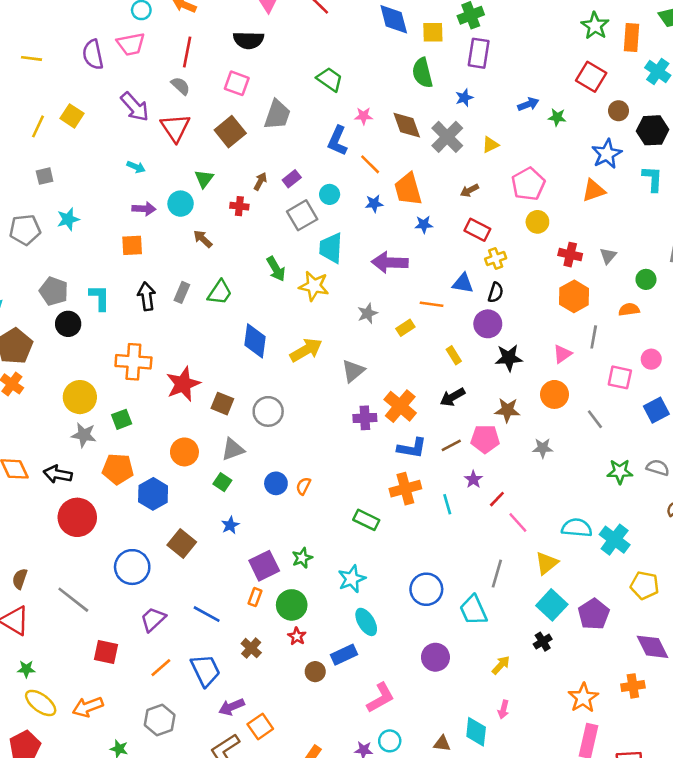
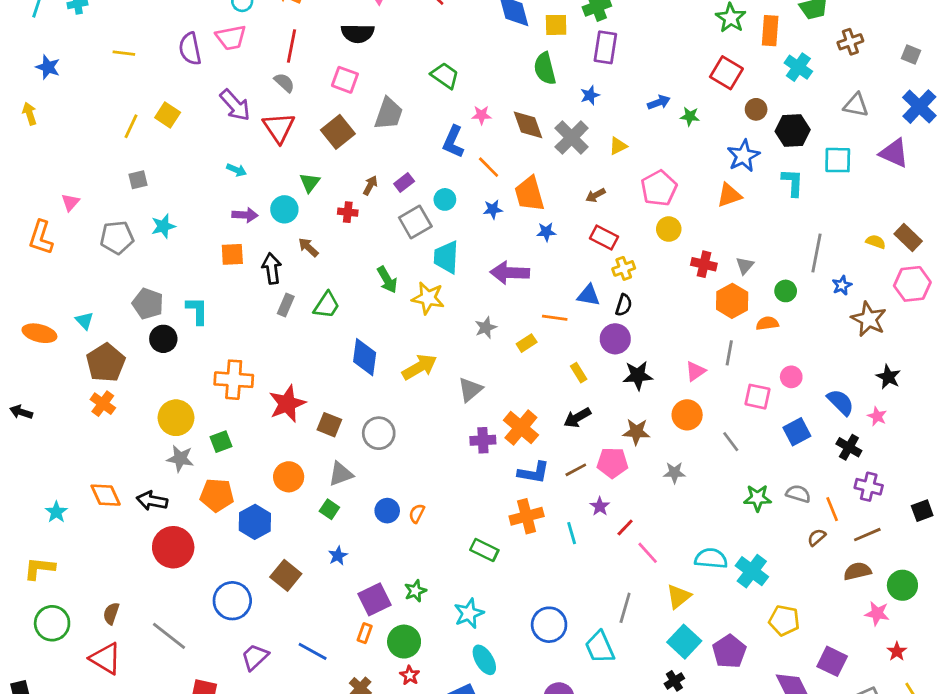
black arrow: (147, 296) -> (272, 268), moved
orange hexagon: (574, 296) -> (732, 301), moved

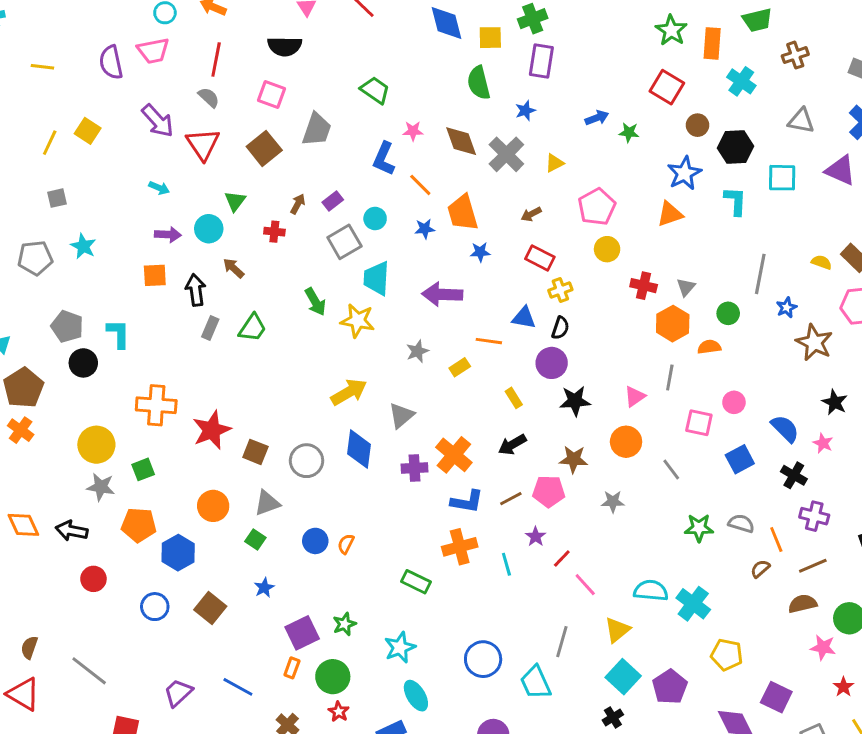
cyan star: (163, 226) -> (83, 246), turned -30
blue diamond: (365, 357) -> (359, 449), moved
red circle: (173, 547) -> (93, 579), size x0.6
blue circle: (232, 601) -> (155, 607), moved, size x0.7

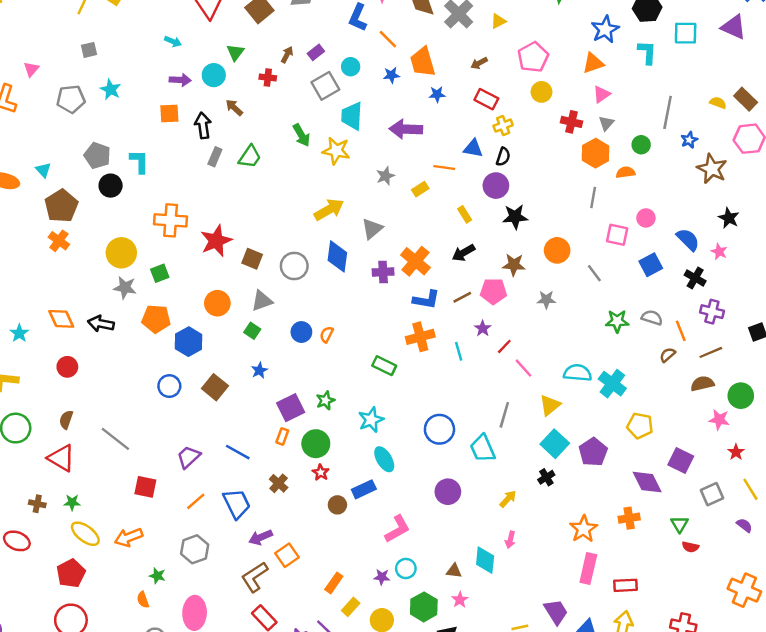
pink triangle: (635, 397) -> (602, 94), moved
red circle: (93, 579) -> (67, 367), moved

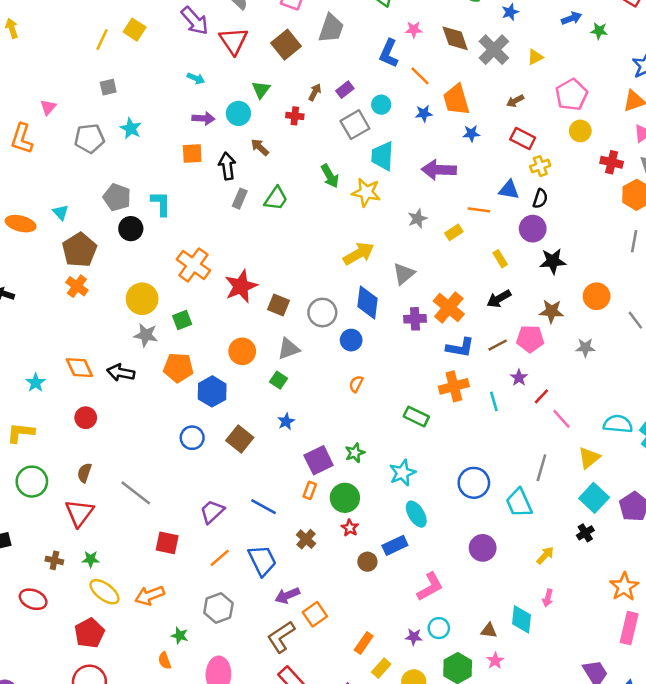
orange cross: (171, 220) -> (193, 265), turned 32
blue circle: (301, 332) -> (351, 340), moved
red triangle: (61, 458) -> (79, 513), turned 36

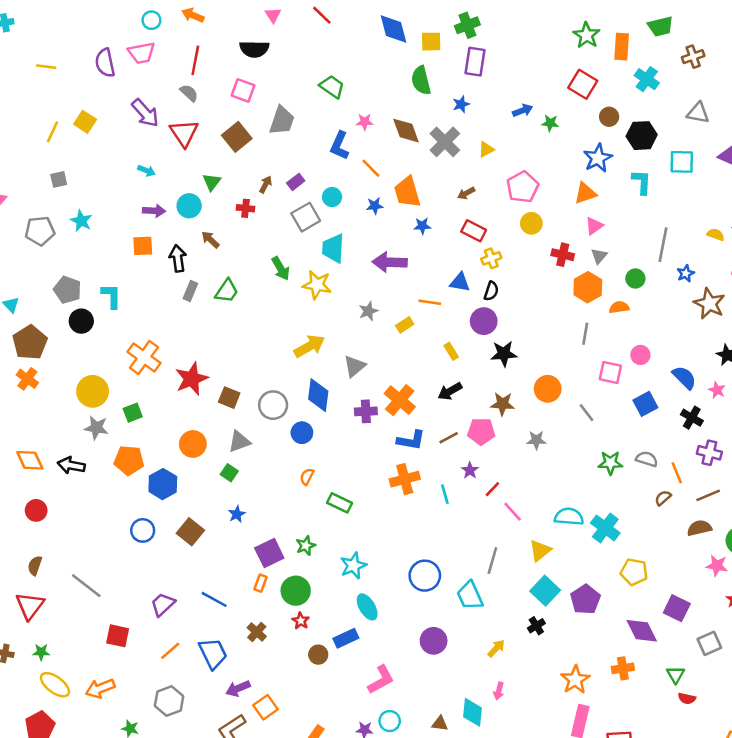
green rectangle: (416, 416) -> (340, 503), moved

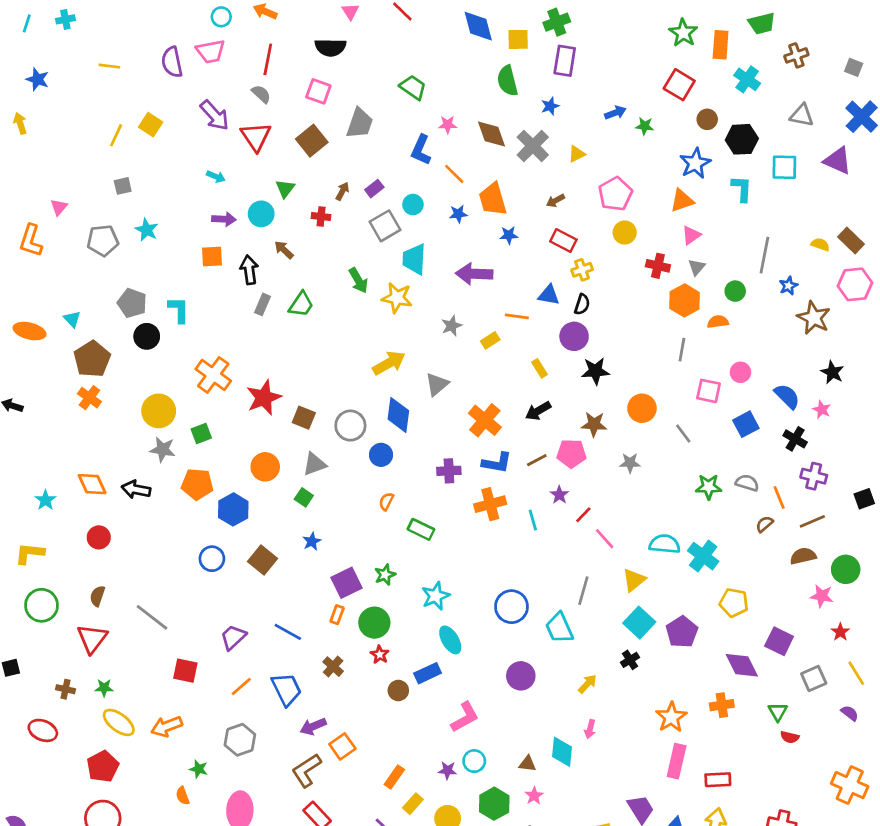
purple cross: (366, 411) -> (449, 471), moved

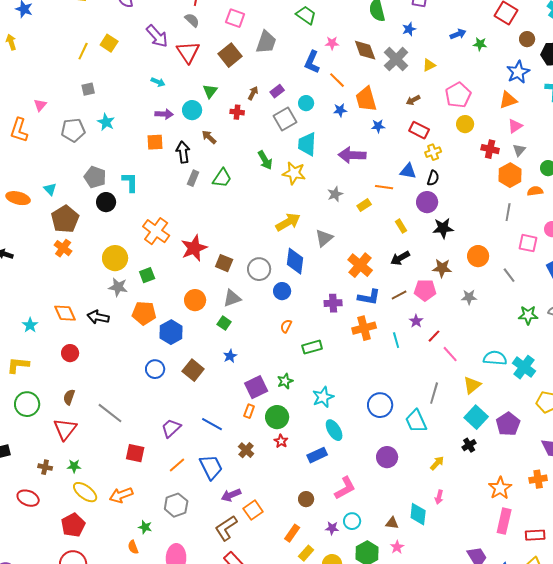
green rectangle: (421, 529) -> (312, 347), turned -42
brown circle: (398, 691) -> (306, 499), moved

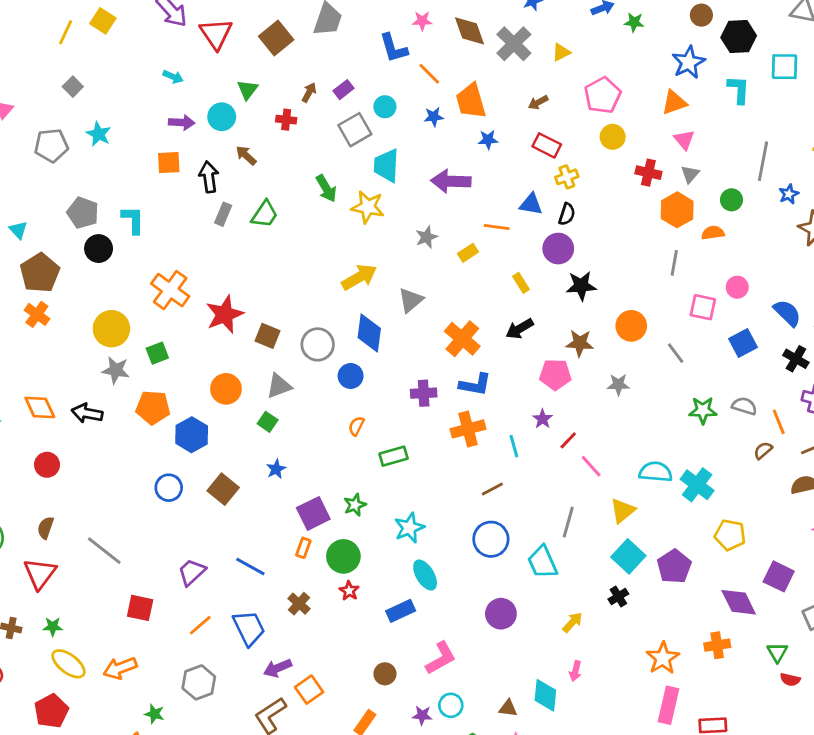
blue L-shape: (312, 62) -> (394, 48), turned -40
gray square: (88, 89) -> (73, 87), turned -32
pink triangle: (515, 126) -> (684, 140), turned -35
brown line: (399, 295) -> (492, 489), moved

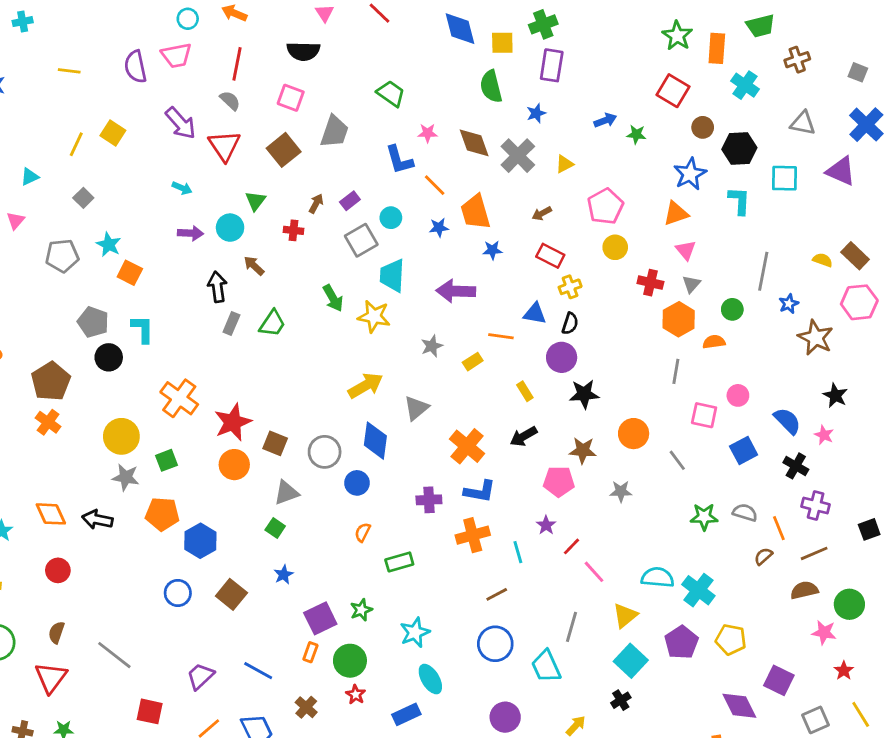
orange square: (169, 163) -> (130, 273), moved, turned 30
cyan triangle: (18, 230) -> (30, 177), moved, turned 48
orange circle: (226, 389) -> (234, 465), moved
purple pentagon: (674, 566) -> (682, 642), moved

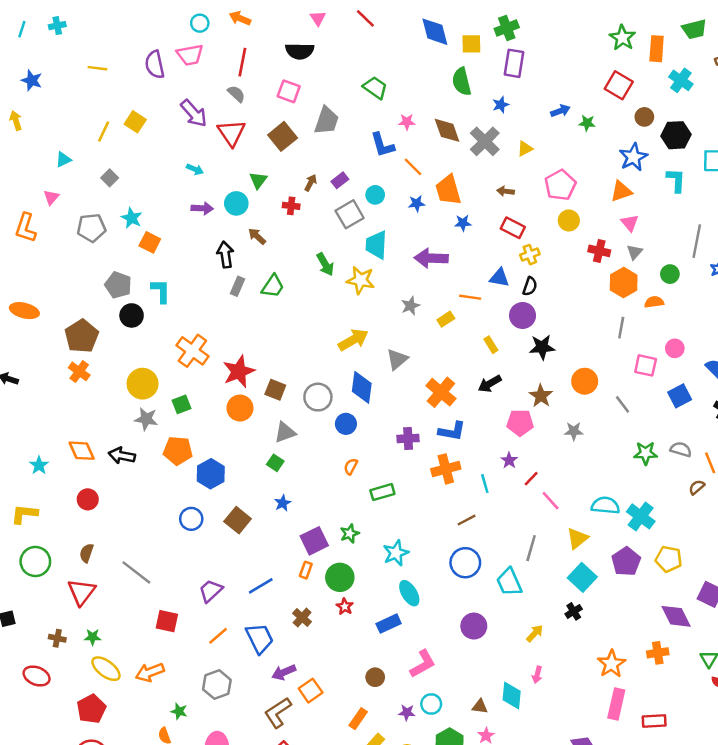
brown arrow: (542, 213) -> (505, 191), turned 35
brown star: (583, 450) -> (541, 396), turned 30
blue line: (258, 671) -> (261, 586), turned -60

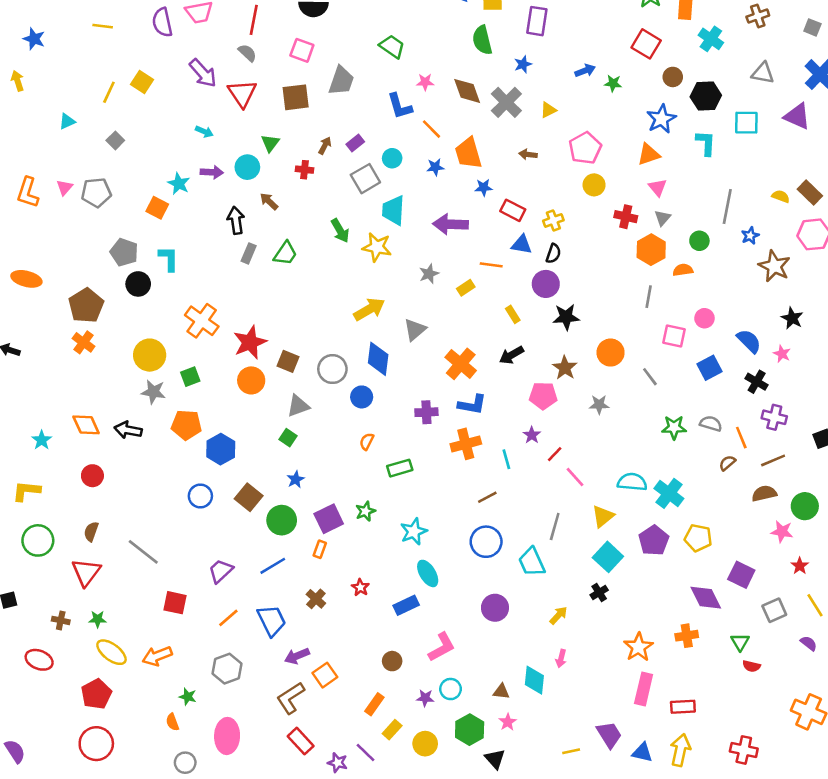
brown square: (283, 136) -> (296, 97), turned 32
pink triangle: (51, 197) -> (65, 187), moved
cyan star: (132, 218) -> (179, 184), moved
red rectangle: (513, 228) -> (513, 210), moved
green circle: (340, 577) -> (282, 520), moved

